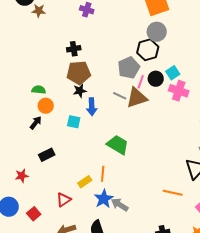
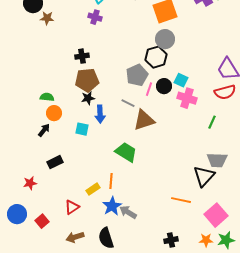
cyan square: (173, 73) -> (181, 80), turned -32
brown triangle: (137, 98) -> (144, 120), moved

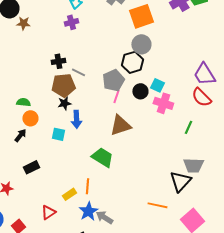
purple cross: (95, 17) -> (71, 22), turned -32
pink line: (149, 89) -> (116, 96), moved
red semicircle: (225, 92) -> (201, 97), turned 60
gray line: (128, 103) -> (78, 72), moved

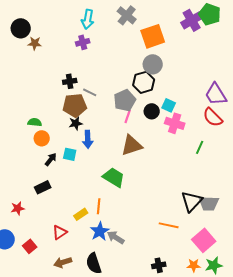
black arrow: (20, 135) -> (51, 159), moved
gray trapezoid: (193, 165) -> (209, 203), moved

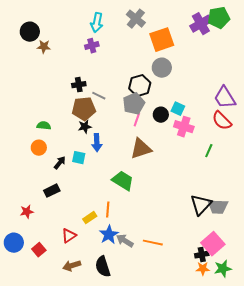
green pentagon: (210, 14) -> (219, 18), turned -30
black hexagon: (144, 82) -> (140, 86), moved
orange circle: (42, 138) -> (39, 148), moved
orange line: (169, 225) -> (153, 243), moved
black cross: (159, 265) -> (202, 255), moved

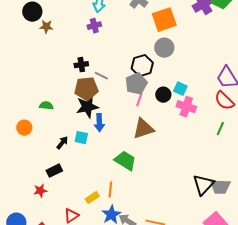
black star: (85, 127) -> (87, 107), size x1.6
orange circle: (39, 148) -> (24, 128), moved
green line: (209, 151) -> (220, 129), moved
red star: (27, 212) -> (40, 191), moved

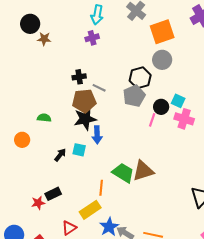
pink line: (139, 100) -> (152, 120), moved
brown triangle: (143, 129) -> (143, 171), moved
black rectangle: (54, 171) -> (53, 194), moved
orange line: (110, 190) -> (101, 188), moved
yellow rectangle: (92, 198) -> (90, 210), size x1.5

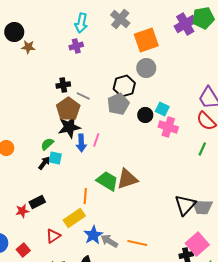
brown pentagon: (84, 101) -> (68, 109), turned -30
green semicircle: (44, 118) -> (47, 144), moved, turned -48
pink line: (152, 120) -> (96, 140), moved
cyan square: (79, 150) -> (55, 158), moved

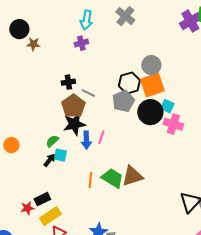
orange square: (146, 40) -> (152, 85), moved
black circle: (145, 115) -> (150, 112), size x1.6
orange line: (85, 196) -> (90, 180), moved
yellow rectangle: (74, 218) -> (50, 216), moved

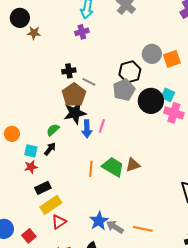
orange square: (152, 85) -> (172, 59), moved, size x0.7
cyan square: (60, 155) -> (31, 151), moved
brown triangle: (132, 176) -> (133, 165), size x0.7
red star: (27, 208) -> (31, 167), moved

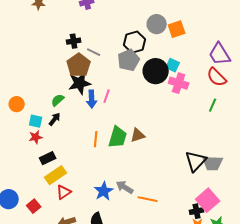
green trapezoid: (113, 167) -> (118, 137), turned 75
gray arrow: (115, 227) -> (125, 187), moved

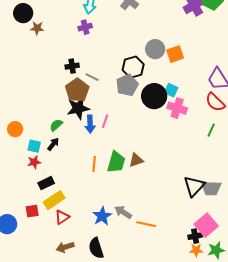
red square: (34, 206) -> (32, 211), moved, turned 32

